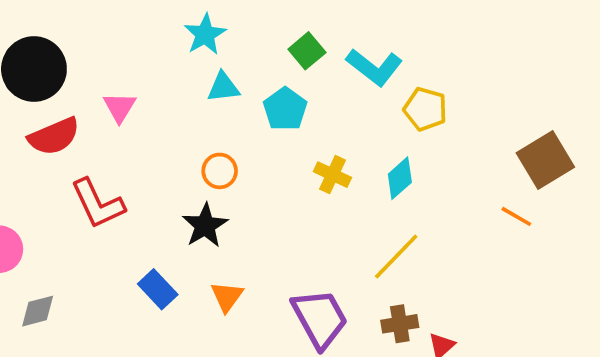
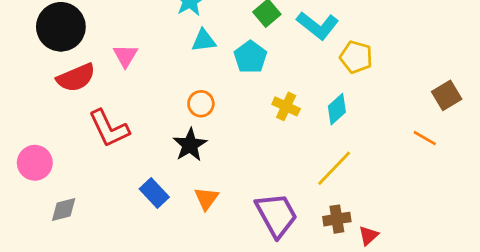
brown square: (545, 160) -> (447, 95), size x0.7

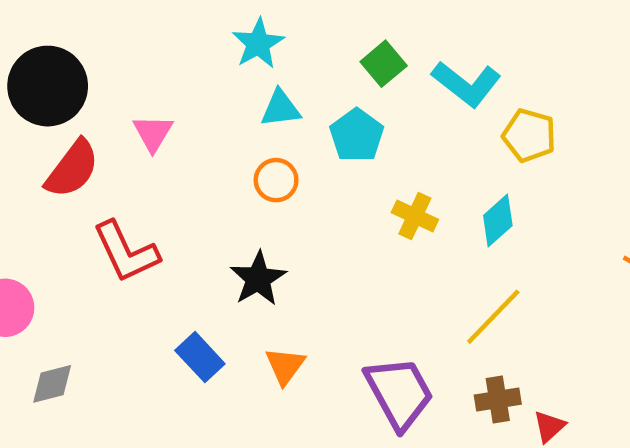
red semicircle: (76, 78) -> (72, 169), turned -30
orange circle: (201, 104) -> (276, 180), moved

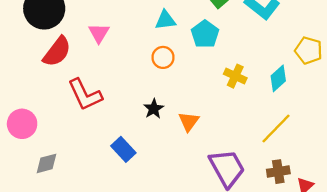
yellow pentagon: (529, 135) -> (309, 50), moved
black star: (258, 279) -> (154, 109), size x0.7
orange triangle: (285, 366) -> (189, 121), moved

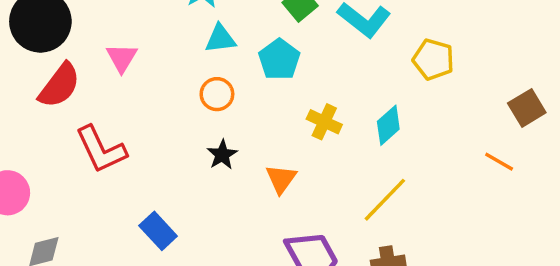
yellow pentagon: (309, 50) -> (433, 59), moved
black star: (154, 109) -> (222, 155), moved
orange triangle: (189, 121) -> (281, 179), moved

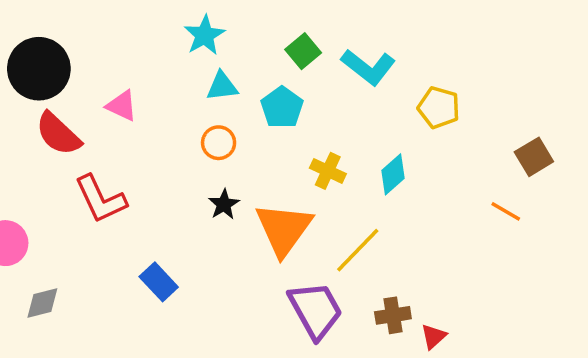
pink triangle: (122, 58) -> (122, 106), turned -36
red semicircle: (59, 85) -> (58, 134), turned 96
orange triangle: (281, 179) -> (284, 229), size x1.8
yellow line: (385, 200) -> (358, 250), moved

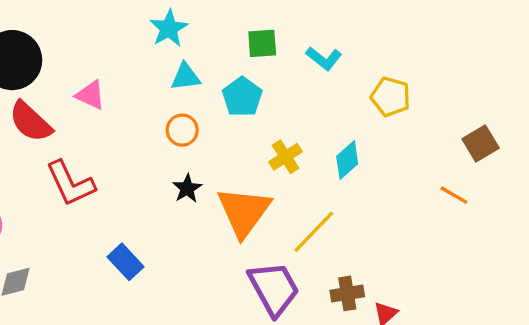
green square: (303, 51) -> (262, 43), turned 36
cyan L-shape: (368, 67) -> (324, 58), size x0.7
yellow cross: (328, 171) -> (286, 157), turned 32

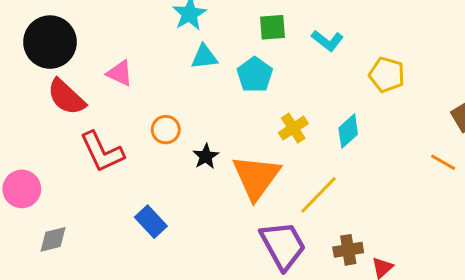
orange circle: (182, 130) -> (166, 130), moved

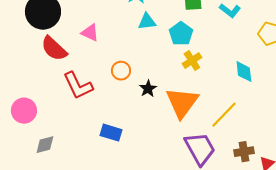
yellow cross: (293, 128) -> (192, 61), moved
cyan diamond: (348, 131) -> (244, 72), turned -55
blue rectangle: (151, 222) -> (111, 133), turned -30

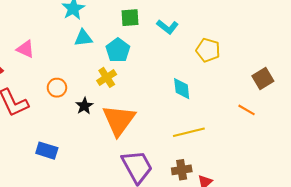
yellow cross: (192, 61) -> (107, 77), moved
yellow line: (224, 115) -> (189, 132), moved, turned 32

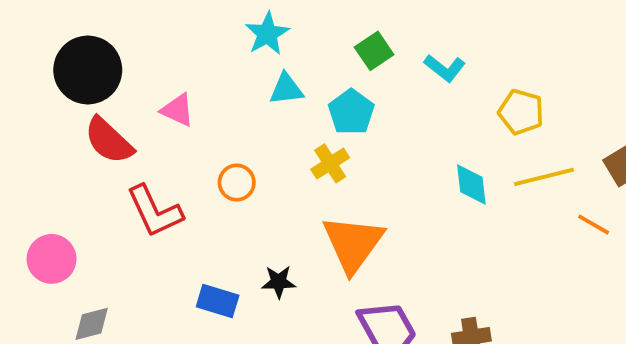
green square: (130, 18) -> (374, 51), turned -30
black star: (84, 106) -> (279, 282), moved, turned 30
yellow line: (189, 132) -> (544, 177), moved

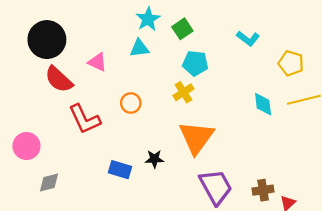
green square: (374, 51) -> (182, 29), moved
cyan triangle: (286, 89) -> (139, 48), moved
cyan pentagon: (351, 112) -> (195, 63), turned -30

